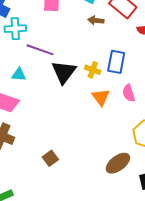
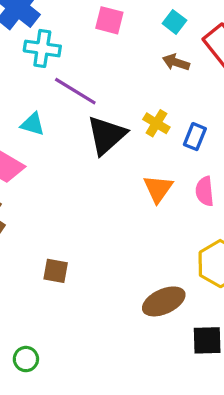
blue rectangle: (116, 62) -> (195, 137), size x0.7
yellow cross: (93, 70) -> (156, 123), moved
brown square: (50, 158) -> (56, 271), turned 35

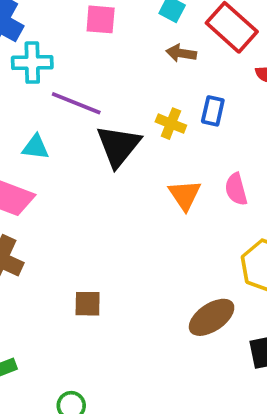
blue rectangle: (195, 137) -> (213, 111), moved

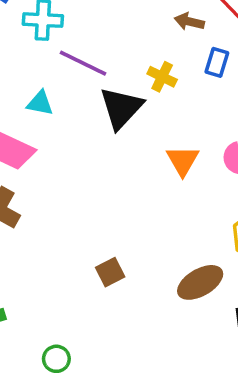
blue rectangle: (213, 111) -> (217, 62), moved
yellow cross: (171, 124) -> (162, 77), moved
brown square: (88, 304) -> (110, 272), moved, turned -32

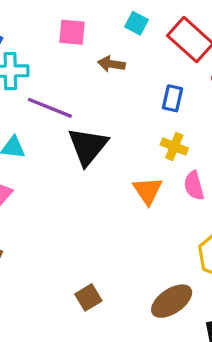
brown arrow: (189, 22) -> (111, 64), moved
yellow cross: (162, 77) -> (174, 146), moved

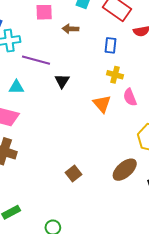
black triangle: (88, 146) -> (62, 81), size x0.6

